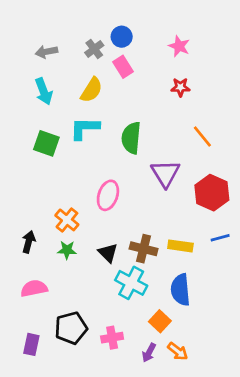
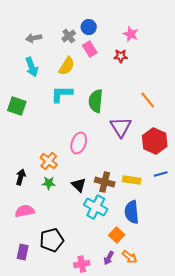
red star: (180, 87) -> (121, 56), moved
green square: (46, 143) -> (17, 106), moved
pink cross: (112, 338) -> (82, 264), moved

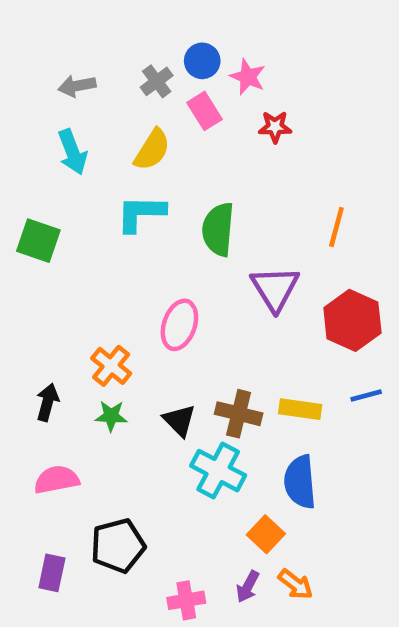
pink star: (131, 34) -> (248, 77), moved
orange line: (148, 100) -> (336, 227), turned 54

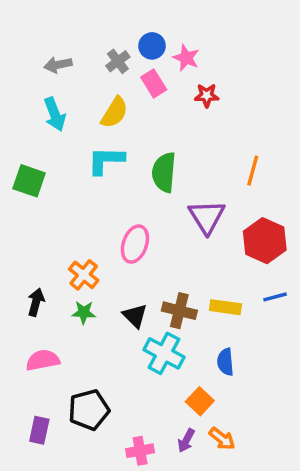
blue semicircle: (300, 482) -> (225, 362), size x0.7

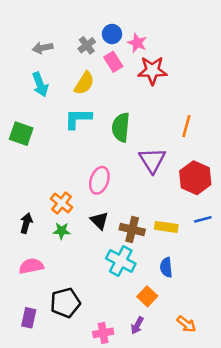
red star: (207, 95) -> (152, 71), size x1.6
black triangle: (135, 316) -> (99, 221), moved
orange arrow: (222, 439) -> (186, 324), moved

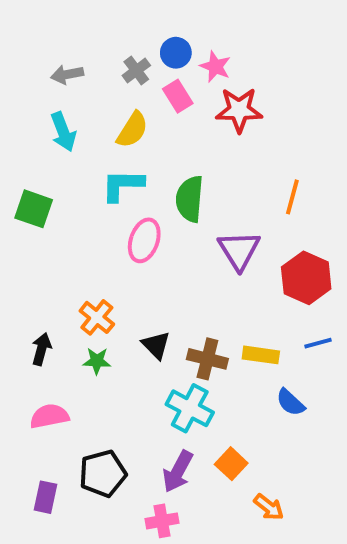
pink ellipse: (99, 180) -> (144, 240), moved
blue semicircle: (166, 267) -> (290, 402), moved, turned -42
orange arrow: (186, 324) -> (269, 507), moved
purple arrow: (137, 325) -> (178, 472), moved, size x1.5

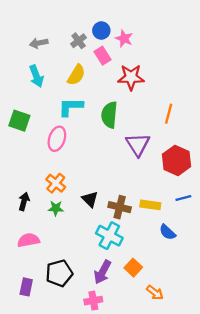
red star: (239, 110) -> (131, 77), moved
pink ellipse: (144, 240) -> (57, 139), moved

